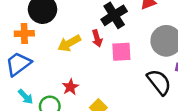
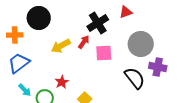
orange cross: (24, 34) -> (15, 35), moved
red arrow: (97, 38) -> (84, 42), turned -128

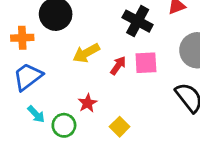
black cross: (98, 23) -> (138, 21), turned -30
red arrow: (84, 42) -> (118, 66), moved

